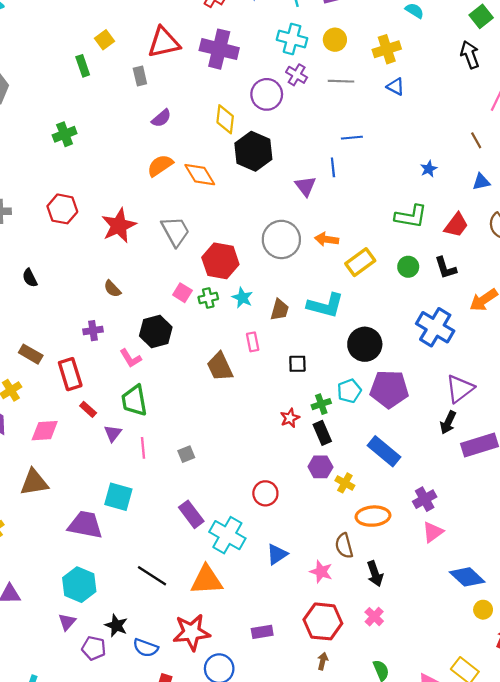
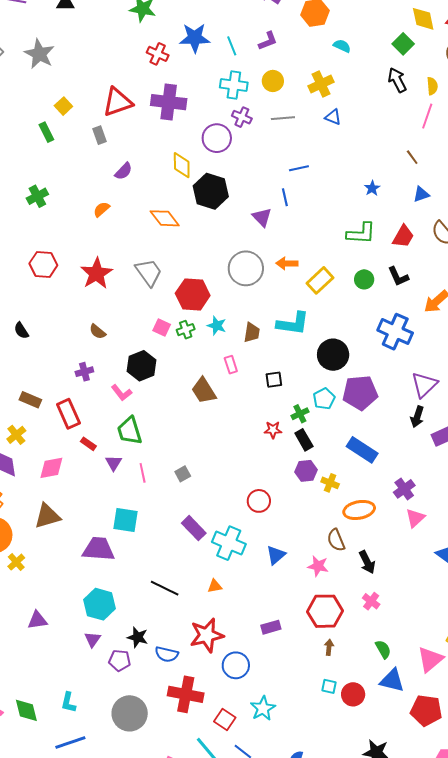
orange semicircle: (160, 165) -> (101, 209), moved, size x0.7
red star: (290, 418) -> (273, 430), turned 30
orange triangle: (207, 580) -> (215, 586), size x0.5

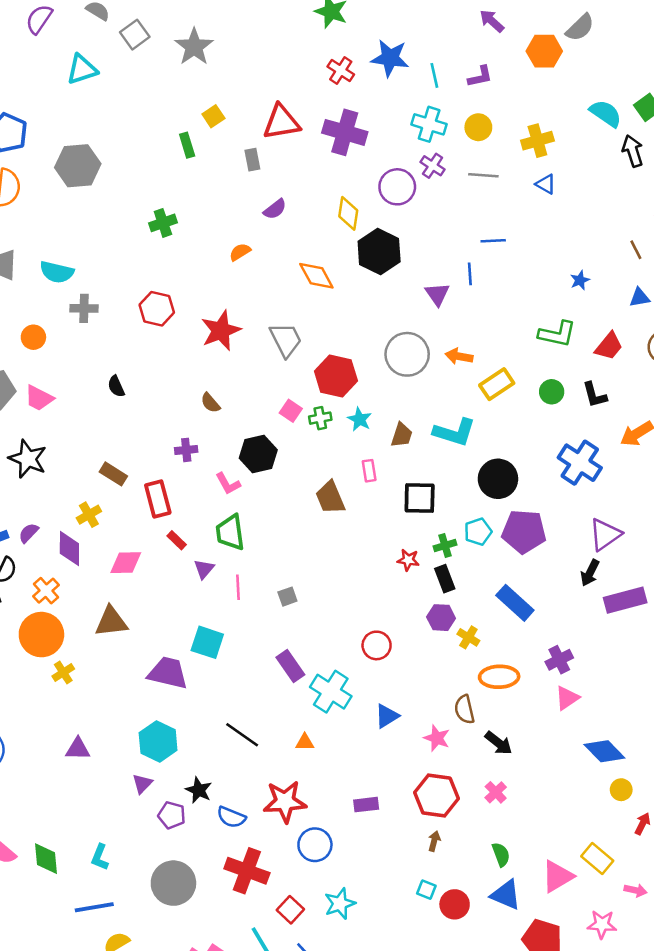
cyan semicircle: (342, 46) -> (606, 113), moved, size x1.5
black square: (274, 380) -> (420, 498), size x1.6
black arrow: (367, 562) -> (499, 743), turned -35

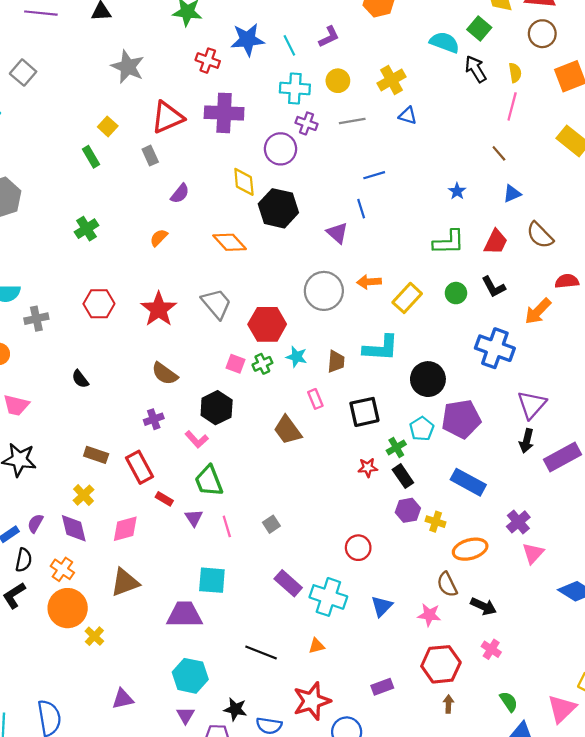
gray star: (194, 47) -> (128, 67), moved
brown semicircle: (210, 403) -> (165, 374), size x1.4

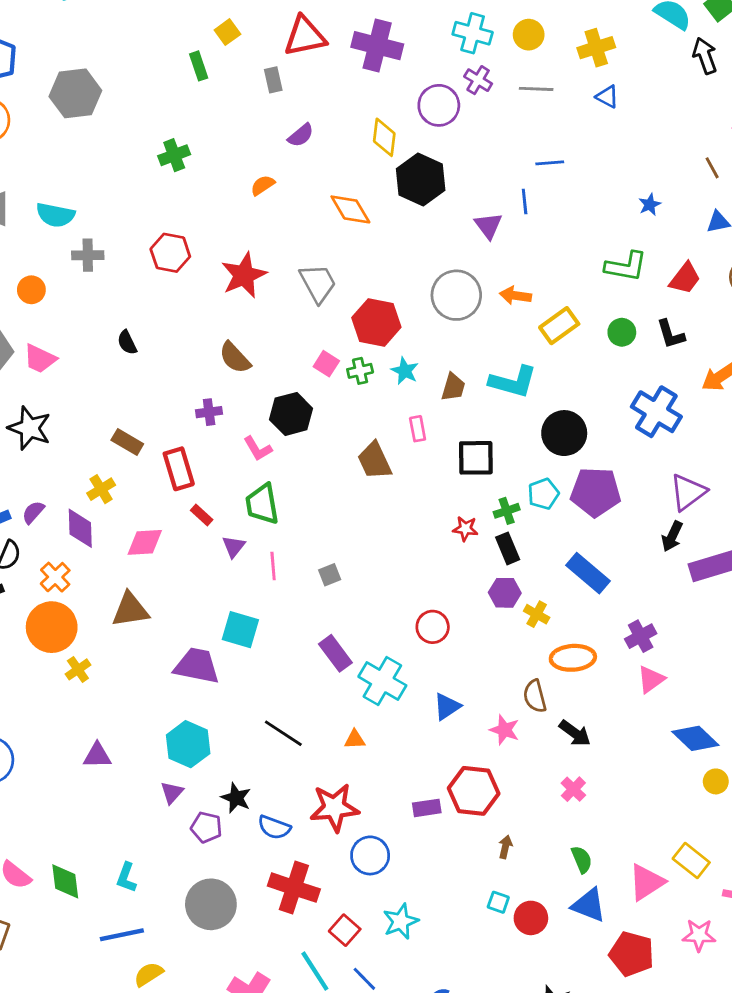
red hexagon: (441, 664) -> (474, 791), moved

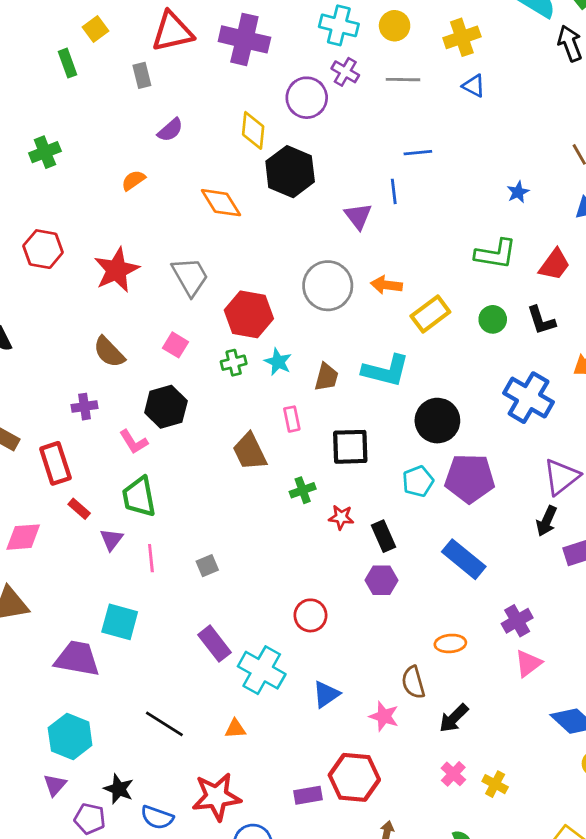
pink square: (326, 364) -> (176, 345), moved
green cross: (507, 511) -> (303, 490), moved
yellow cross: (537, 614) -> (495, 784), moved
orange ellipse: (573, 658) -> (450, 643), size x0.7
black arrow: (575, 733) -> (454, 718), turned 100

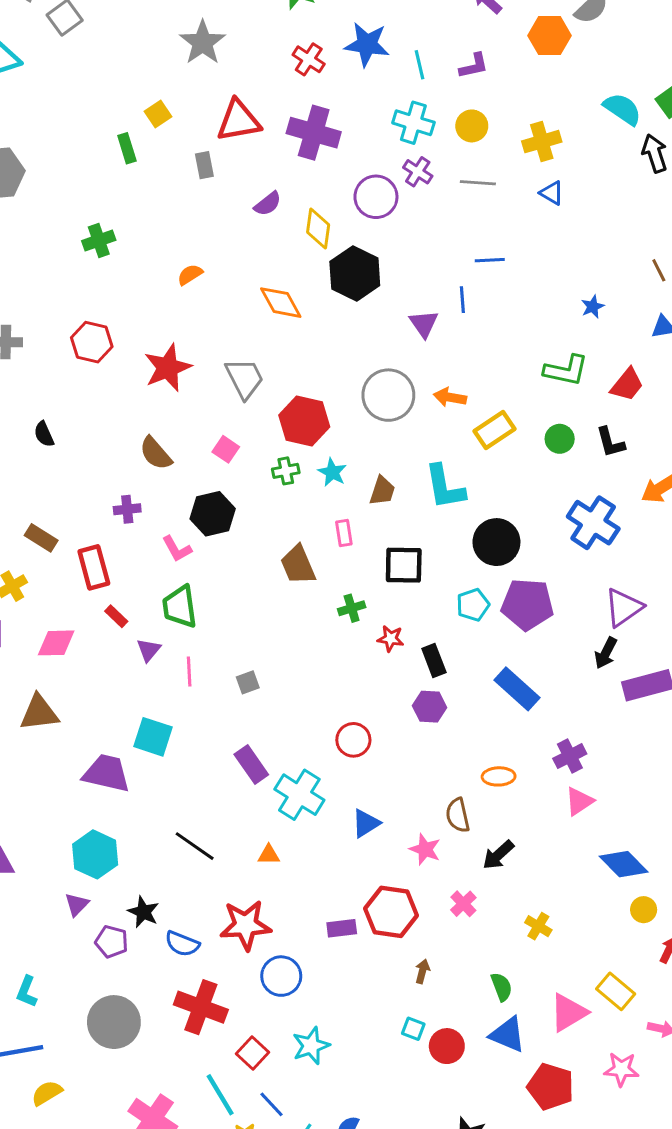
purple semicircle: (170, 130) -> (268, 204), moved
cyan L-shape: (386, 371) -> (445, 487), turned 63
pink cross: (453, 774) -> (463, 904), moved

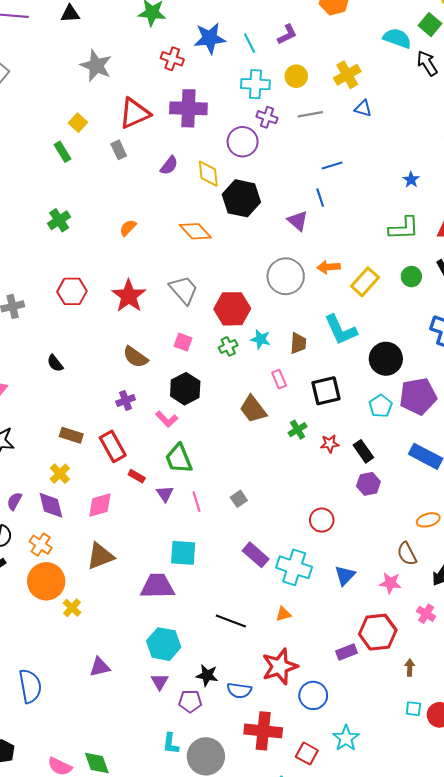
cyan L-shape: (27, 992) -> (171, 744), moved

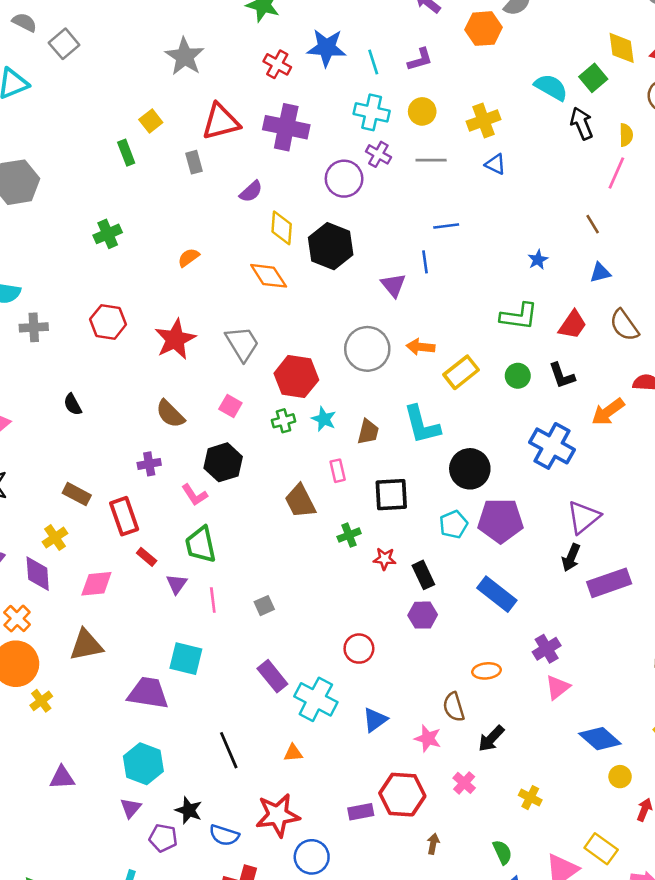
yellow diamond: (208, 174) -> (282, 228), moved
black line: (231, 621) -> (229, 750), turned 36

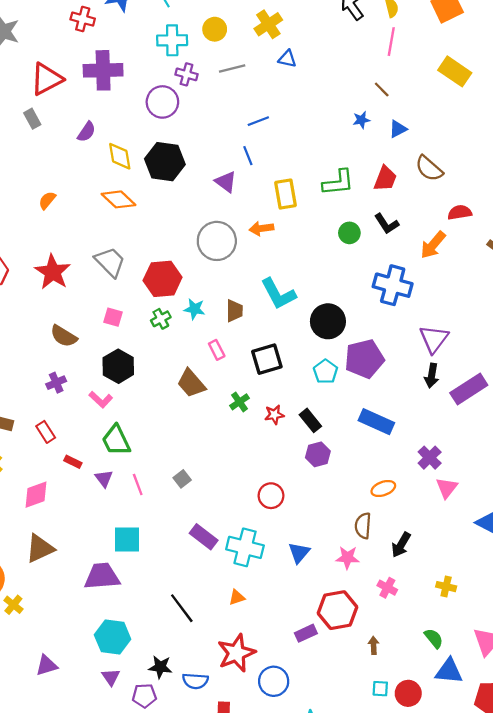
blue star: (538, 260) -> (361, 120), moved, turned 30
yellow rectangle: (461, 372) -> (286, 194), moved, turned -48
red rectangle: (124, 516) -> (46, 432), size x0.7
brown semicircle: (454, 707) -> (363, 526), turned 35

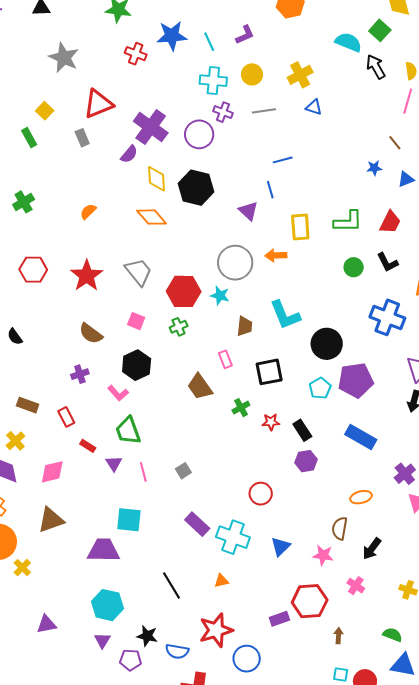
purple cross: (103, 70) -> (151, 127), moved, turned 32
cyan star: (194, 309) -> (220, 295), moved
green semicircle: (434, 638) -> (392, 635), turned -36

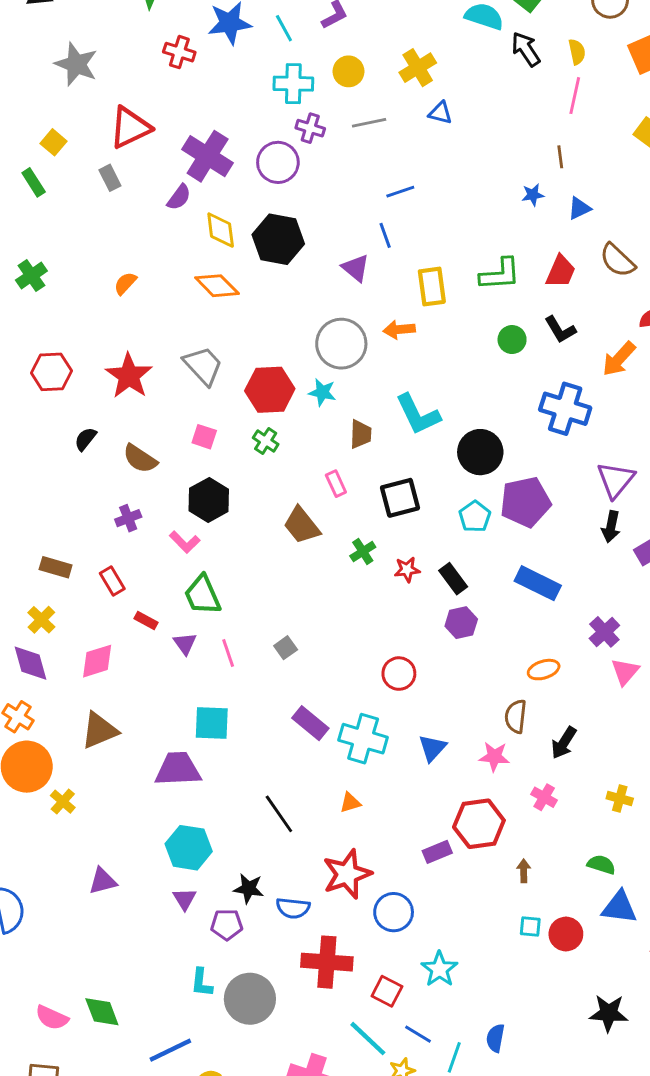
brown line: (395, 143) -> (560, 157), turned 35
green cross: (179, 327) -> (266, 441), turned -30
black semicircle: (15, 337) -> (85, 439), moved, turned 78

